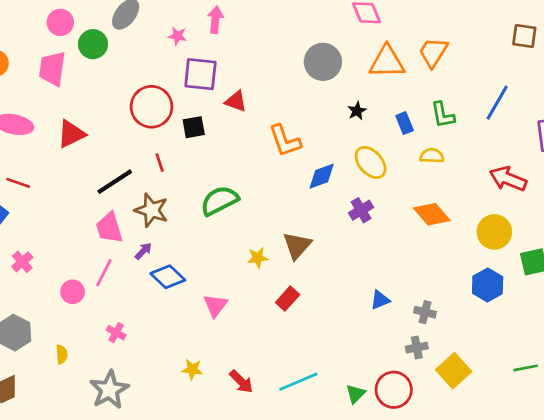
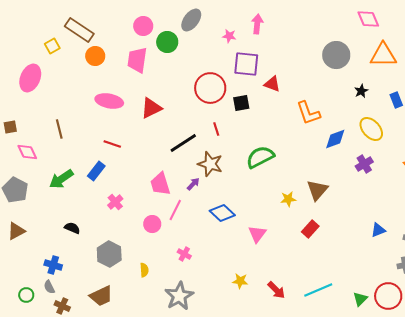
pink trapezoid: (109, 228) -> (160, 184), moved
purple arrow: (143, 251) -> (193, 184), moved

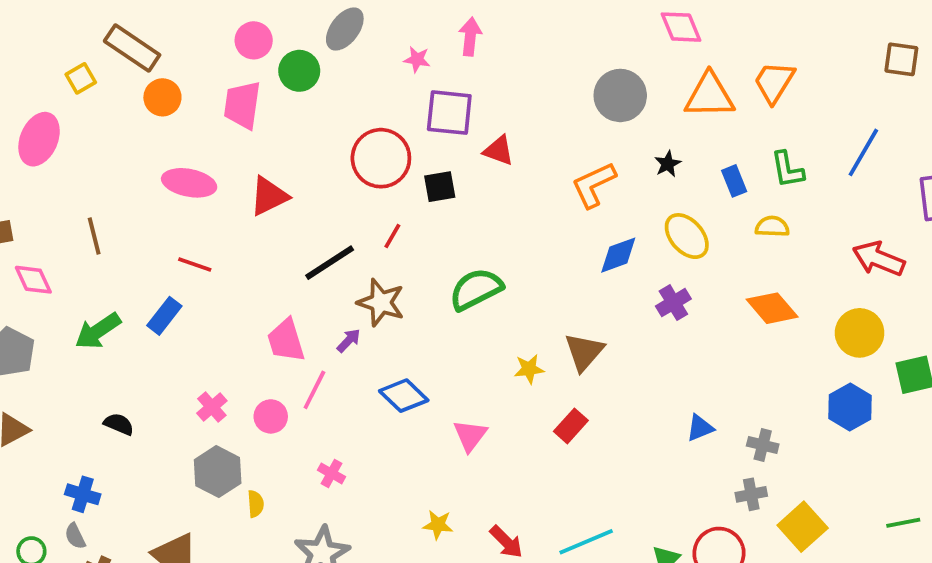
orange L-shape: (308, 113) -> (594, 185), moved, turned 84
red line: (216, 129) -> (392, 236), turned 48
pink cross: (115, 202) -> (212, 407), moved
gray hexagon: (109, 254) -> (218, 472), moved

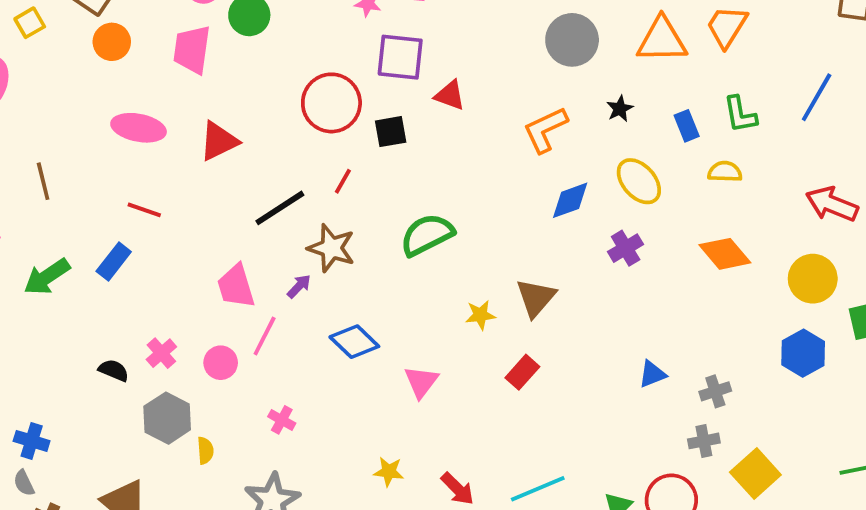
black semicircle: (119, 424) -> (114, 370), moved
gray cross: (763, 445) -> (715, 391), turned -32

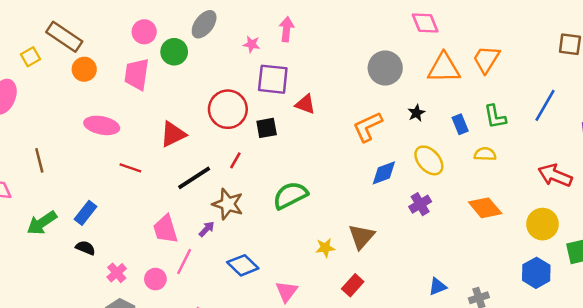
red triangle: (219, 141) -> (173, 134), moved
red line: (144, 210) -> (130, 168), moved
black semicircle: (114, 370) -> (85, 248), moved

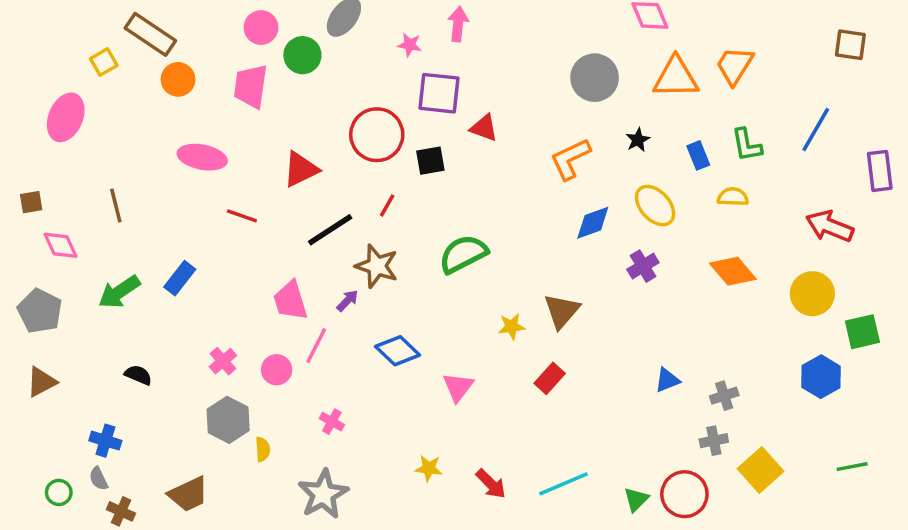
black semicircle: (85, 248) -> (138, 375), moved
blue hexagon: (536, 273) -> (821, 377), moved

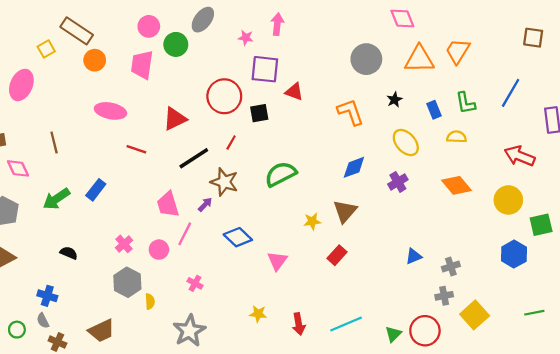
orange L-shape: (570, 159) -> (351, 112), turned 96
blue diamond: (593, 223) -> (354, 167), moved
red arrow: (491, 484) -> (299, 324), turned 35

